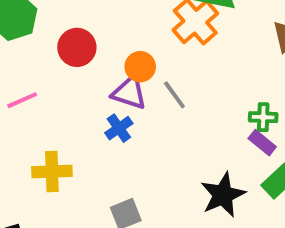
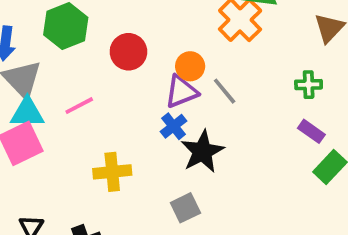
purple triangle: (129, 92) -> (181, 92), turned -36
green cross: (263, 117) -> (309, 85), moved
black star: (223, 195) -> (202, 152), moved

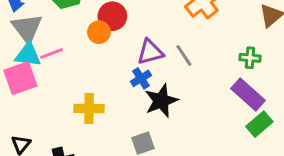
orange circle: (190, 66) -> (99, 32), moved
pink line: (79, 106) -> (52, 54), moved
purple rectangle: (311, 131) -> (248, 95), size x1.6

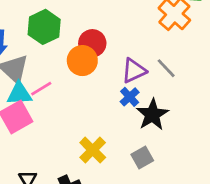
orange circle: (99, 32) -> (82, 61), size x1.4
yellow cross: (89, 109) -> (93, 150), moved, turned -36

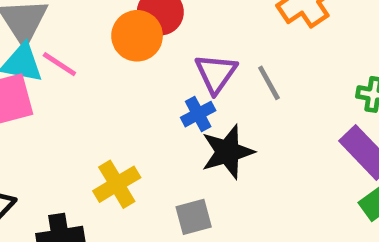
purple triangle: (134, 71) -> (216, 73), turned -44
pink line: (41, 89) -> (59, 64), turned 50

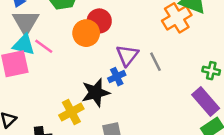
black star: (228, 152) -> (96, 93), moved

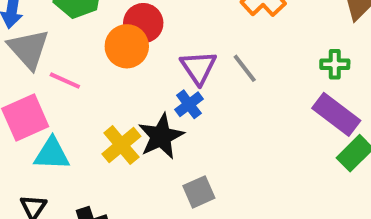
cyan triangle: (24, 45) -> (52, 154), moved
yellow cross: (71, 112) -> (121, 145), moved

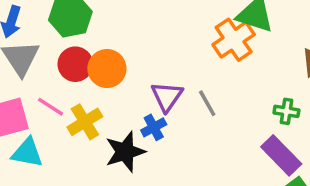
red circle: (143, 23) -> (75, 64), moved
pink line: (65, 81) -> (51, 107), moved
yellow cross: (121, 145) -> (85, 122), moved

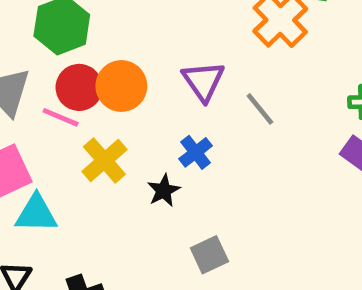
purple triangle: (167, 96) -> (203, 81), moved
pink line: (51, 107) -> (61, 117), moved
black star: (125, 152) -> (164, 191), size x0.6

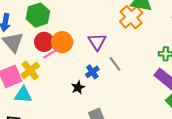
gray line: (260, 109) -> (115, 64), moved
pink line: (61, 117) -> (51, 54), moved, turned -56
yellow cross: (104, 160) -> (30, 70), moved

